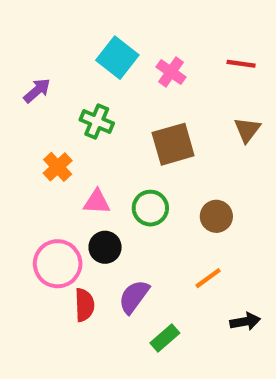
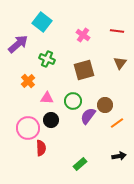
cyan square: (117, 58) -> (42, 22), moved
purple arrow: (37, 91) -> (18, 44), size x1.5
orange line: (208, 278) -> (117, 123), moved
purple semicircle: (134, 297) -> (88, 116), moved

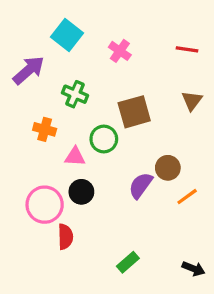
pink cross: (83, 35) -> (120, 51), moved
orange cross: (28, 81) -> (45, 129), turned -32
green circle: (73, 101) -> (104, 139), moved
black arrow: (119, 156) -> (193, 269), moved, turned 32

